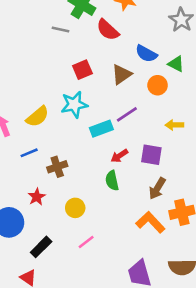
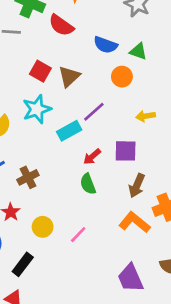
red square: (82, 70) -> (40, 71), turned -30
brown triangle: (122, 74) -> (69, 76), moved
yellow circle: (75, 208) -> (43, 227), moved
pink line: (86, 242) -> (78, 235), moved

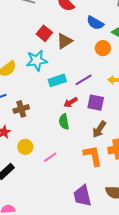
purple line: (94, 112) -> (84, 80), moved
orange L-shape: (134, 222) -> (93, 156), turned 30

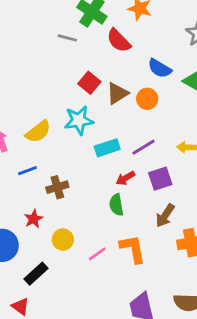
orange circle: (103, 48) -> (147, 99), moved
purple square: (96, 103) -> (160, 179), turned -30
orange L-shape: (93, 156) -> (133, 249), moved

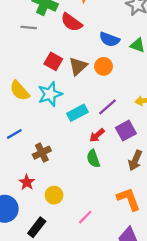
yellow semicircle: (38, 132) -> (20, 91), moved, turned 95
blue line: (27, 171) -> (14, 134), moved
orange L-shape: (133, 249) -> (129, 199), moved
pink line: (97, 254) -> (85, 217), moved

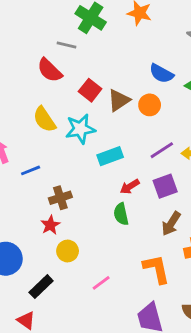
red semicircle: (72, 22) -> (50, 70), moved
purple line: (107, 107) -> (162, 150), moved
red star: (27, 182) -> (50, 225), moved

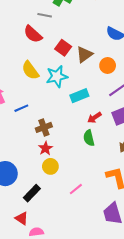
orange circle: (150, 105) -> (108, 65), moved
red star: (50, 225) -> (45, 148), moved

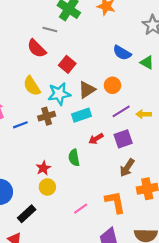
brown triangle: (84, 54) -> (87, 90), moved
brown cross: (44, 127) -> (47, 116), moved
green semicircle: (89, 138) -> (74, 158), moved
pink line: (76, 189) -> (81, 209), moved

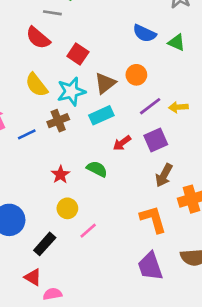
green semicircle: (74, 158) -> (97, 169), turned 133
red star: (43, 168) -> (60, 175), moved
pink line: (81, 209) -> (88, 231), moved

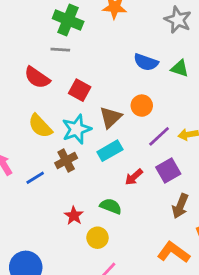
gray line: (52, 13) -> (60, 50), moved
yellow circle: (67, 208) -> (97, 238), moved
orange L-shape: (153, 219) -> (173, 252), turned -32

